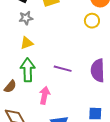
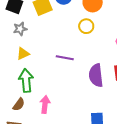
purple line: (63, 69) -> (65, 58), moved
brown semicircle: (10, 87) -> (19, 104), moved

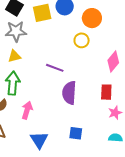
gray star: (20, 29) -> (16, 31), size x1.5
purple semicircle: (96, 75) -> (69, 93), moved

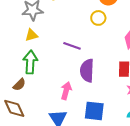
pink arrow: (27, 110) -> (66, 91), moved
blue square: (76, 133) -> (94, 111), size x1.5

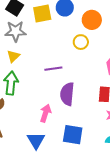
yellow triangle: (31, 35) -> (13, 56), turned -32
purple line: (72, 46) -> (53, 69), turned -30

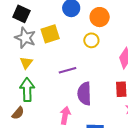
yellow square: (42, 14) -> (50, 34), moved
gray star: (15, 31) -> (25, 38), turned 30

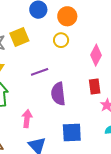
pink arrow: (65, 115) -> (27, 119), moved

